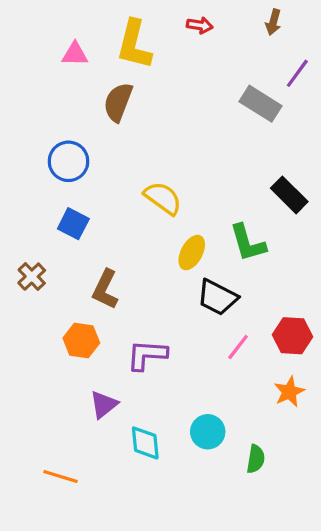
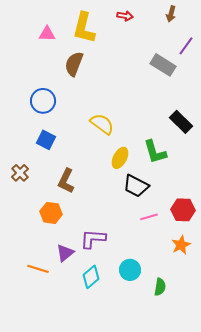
pink line: (238, 347) -> (149, 217), turned 36
purple L-shape: (147, 355) -> (93, 239), moved
cyan diamond: (145, 443) -> (91, 277), turned 55
orange line: (60, 477) -> (38, 269), moved

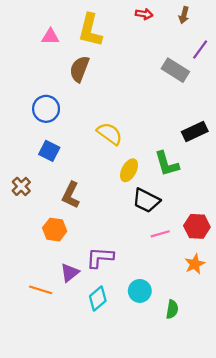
red arrow: (125, 16) -> (144, 14), moved
black rectangle: (181, 122) -> (195, 131), turned -70

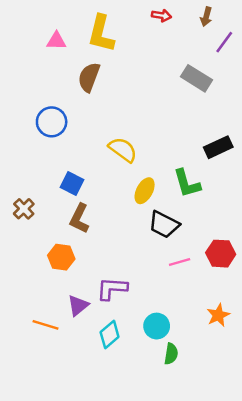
purple line: (200, 50) -> (224, 42), moved
blue square: (49, 151) -> (72, 183), moved
orange star: (195, 264) -> (218, 315), moved
green semicircle: (172, 309) -> (171, 354), moved

